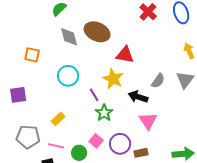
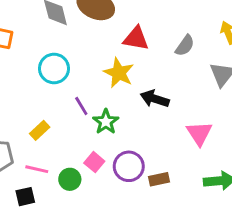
gray semicircle: (158, 81) -> (185, 46), moved
purple line: (94, 95) -> (81, 106), moved
pink triangle: (148, 121) -> (199, 133), moved

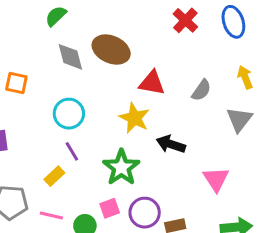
purple line: (81, 106) -> (72, 151), moved
green star: (106, 122) -> (121, 167), size x1.4
pink square: (94, 162) -> (110, 208), turned 30

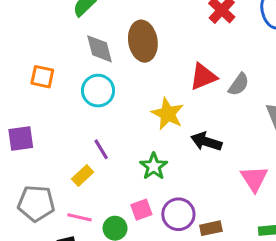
brown ellipse: (111, 50) -> (143, 41), turned 57
red triangle: (152, 83) -> (203, 77), moved, turned -32
cyan circle: (69, 114) -> (98, 91), moved
green star: (121, 167) -> (154, 166), size x0.7

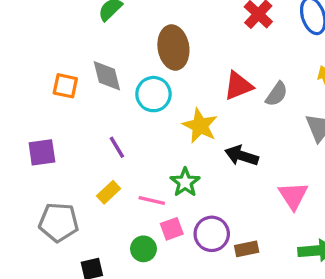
gray diamond: (100, 49) -> (107, 76), moved
cyan circle: (98, 91) -> (153, 94), moved
purple line: (101, 149) -> (117, 147), moved
pink line: (79, 217) -> (152, 201), moved

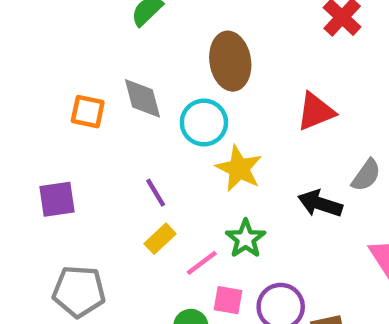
gray semicircle: (277, 94) -> (366, 175), moved
yellow star: (200, 126) -> (239, 169), moved
yellow rectangle: (109, 192) -> (160, 239), moved
pink line: (152, 201) -> (202, 263), turned -50
pink square: (172, 229) -> (228, 300), turned 30

